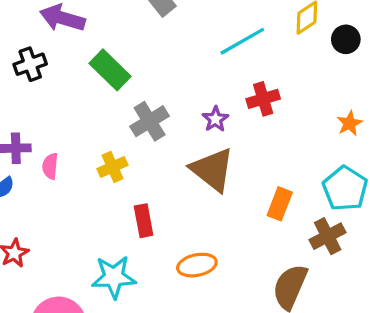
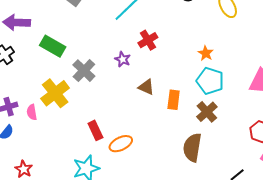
orange star: (350, 123) -> (206, 53), moved
yellow cross: (112, 167) -> (55, 93), moved, size x1.6
brown triangle: (212, 170) -> (146, 87), moved, size x0.6
orange ellipse: (197, 265) -> (121, 144), moved

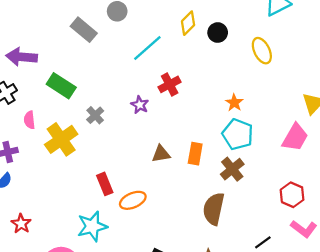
gray cross: (84, 71) -> (95, 115), size x0.7
brown triangle: (146, 87) -> (161, 154), moved, turned -36
pink semicircle: (32, 112) -> (29, 120), moved

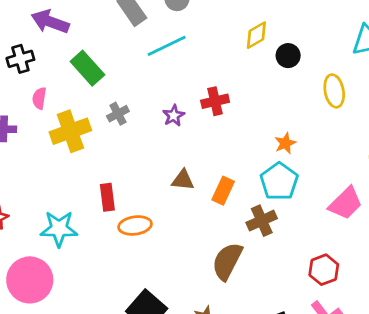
cyan line: (147, 48) -> (167, 46), moved
cyan star: (92, 226) -> (59, 229), moved

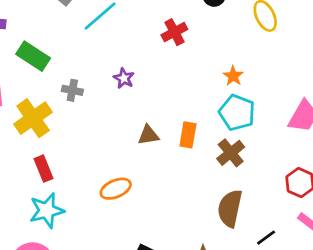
red cross: (215, 101) -> (174, 32), moved
gray cross: (118, 114) -> (72, 90), turned -36
red rectangle: (107, 197) -> (44, 169), moved
brown semicircle: (227, 261) -> (230, 208), moved

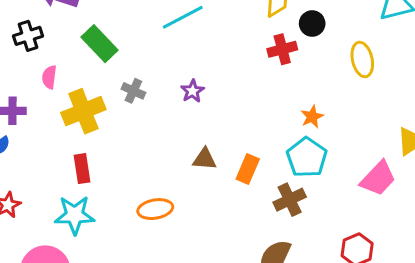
red cross: (174, 32) -> (282, 49), moved

